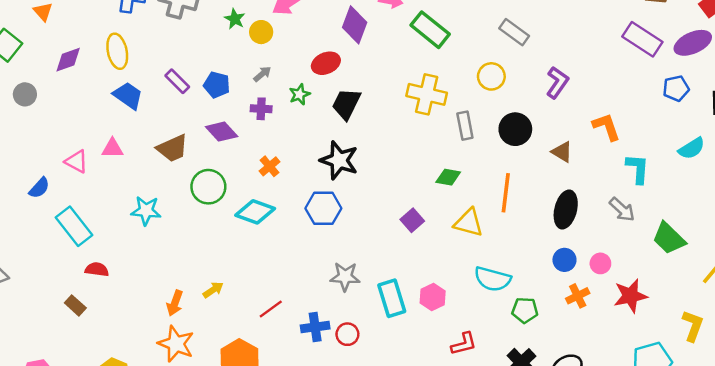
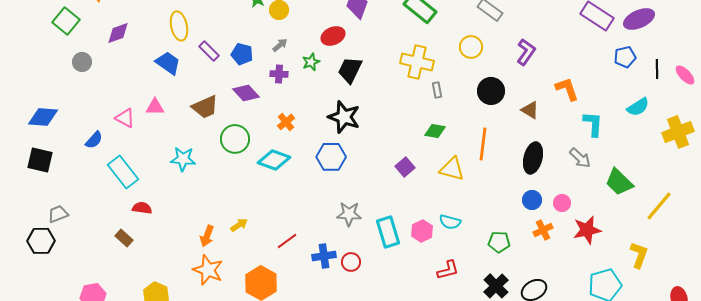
yellow ellipse: (117, 51) -> (179, 26), moved
gray rectangle: (465, 126) -> (437, 90), moved, size x0.7
cyan semicircle: (493, 279) -> (450, 222), moved, size x0.7

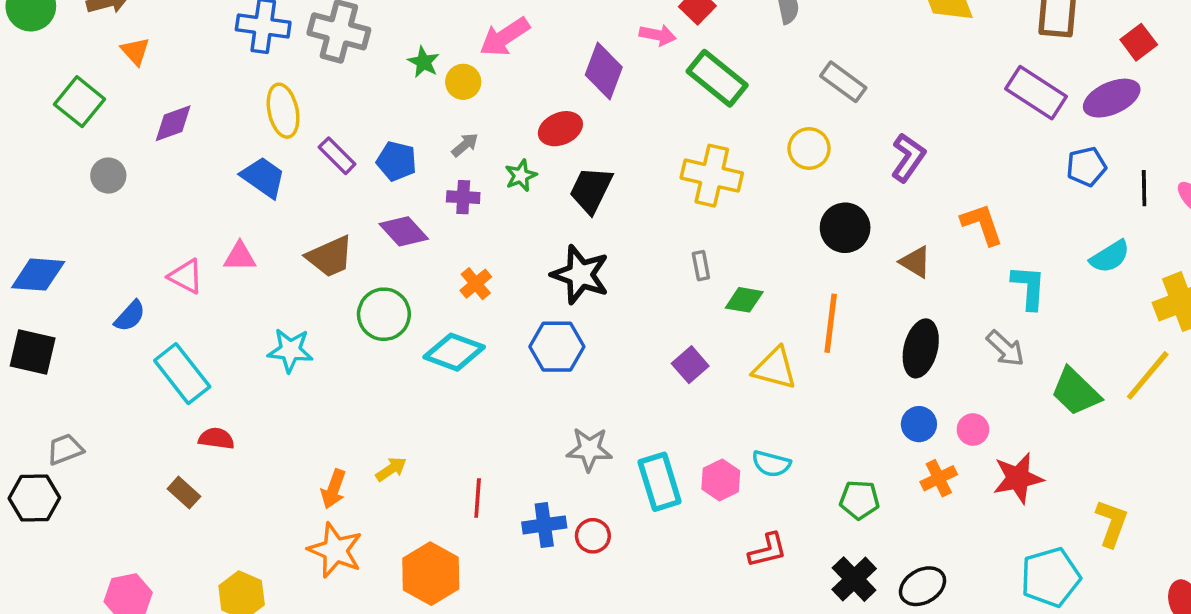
gray rectangle: (437, 90) -> (701, 266), moved
yellow line: (659, 206) -> (1148, 375), moved
red line: (287, 241) -> (478, 498), turned -50

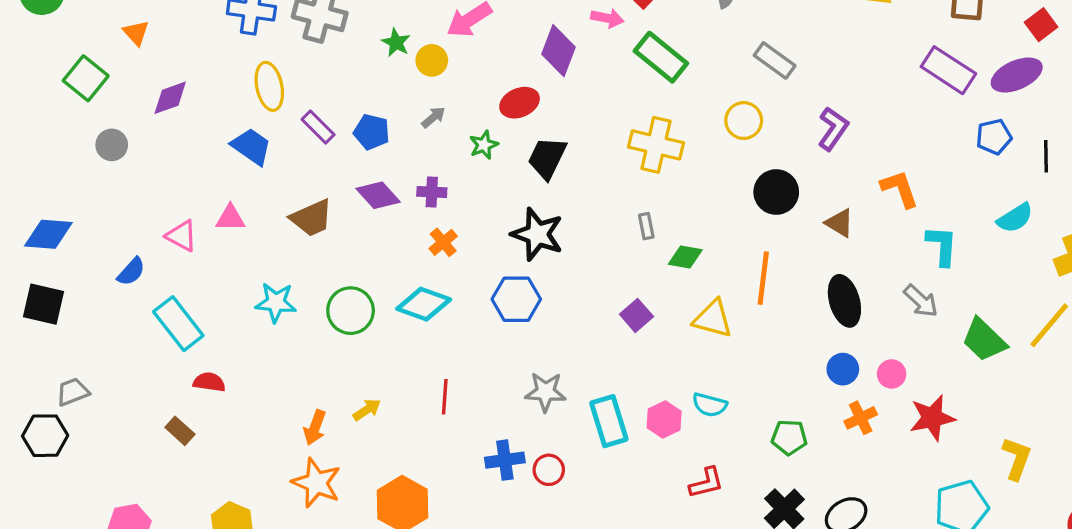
purple cross: (463, 197) -> (432, 192), moved
green circle: (384, 314) -> (351, 311), moved
black ellipse: (921, 348) -> (844, 301), turned -30
red line: (478, 498) -> (445, 397), moved

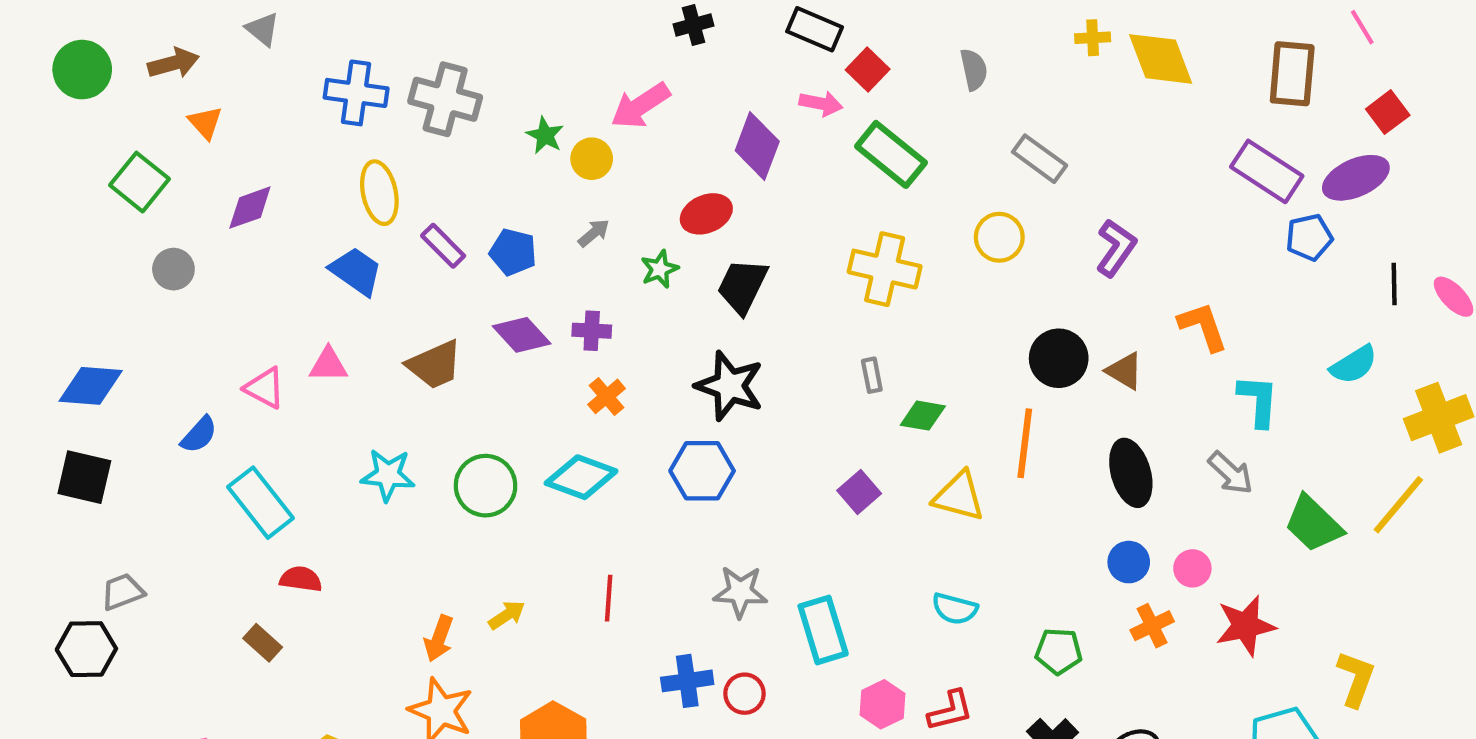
blue pentagon: (994, 137) -> (1309, 237), moved
black circle: (776, 192) -> (1059, 358), moved
pink hexagon: (664, 419) -> (882, 704), moved

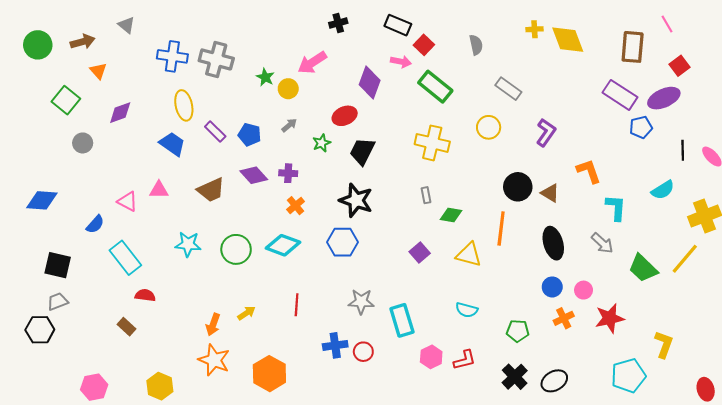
black square: (84, 477) -> (58, 265), moved

